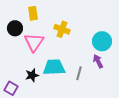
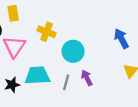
cyan circle: (102, 41) -> (73, 51), moved
purple arrow: (98, 61) -> (87, 78), moved

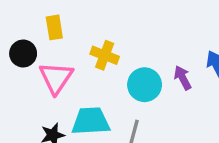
purple arrow: (87, 78) -> (183, 78), moved

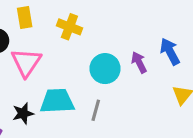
yellow cross: (105, 55) -> (69, 27), moved

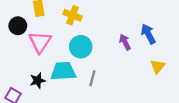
cyan circle: (105, 69) -> (81, 47), moved

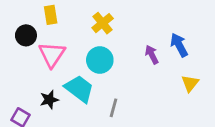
yellow cross: (73, 15) -> (103, 23), moved, turned 30
cyan trapezoid: (63, 71) -> (79, 89), turned 40
gray line: (92, 78) -> (113, 108), moved

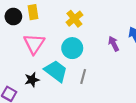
black circle: (26, 35) -> (13, 17), moved
gray line: (113, 108) -> (83, 76), moved

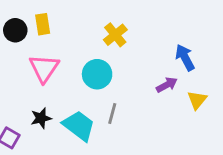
yellow cross: (74, 19) -> (115, 35), moved
purple arrow: (114, 44) -> (167, 85), moved, turned 88
cyan trapezoid: (56, 71) -> (79, 126), moved

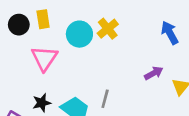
blue arrow: (185, 58) -> (170, 33), moved
cyan circle: (97, 74) -> (79, 34), moved

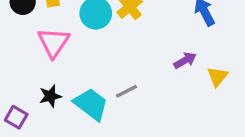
gray line: (105, 99) -> (127, 91), turned 48

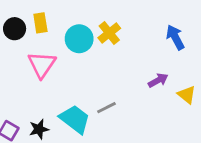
yellow triangle: (217, 77) -> (187, 95), turned -30
black star: (50, 96) -> (39, 129), moved

